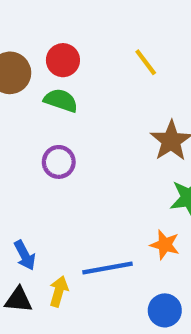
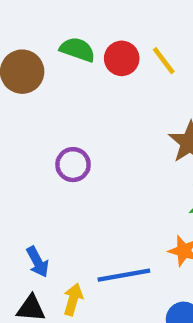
red circle: (63, 60) -> (122, 58), moved
green semicircle: (61, 100) -> (77, 50), moved

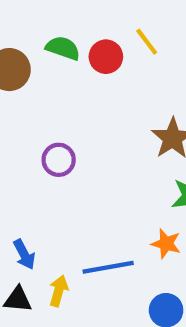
yellow line: (164, 61) -> (147, 42), moved

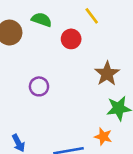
red circle: (106, 57) -> (71, 39), moved

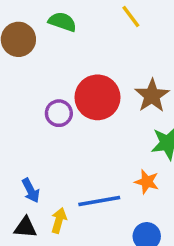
red circle: (71, 39) -> (98, 97), moved, size x1.6

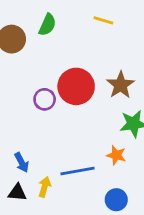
yellow line: (131, 17) -> (103, 20), turned -36
green semicircle: (62, 22) -> (47, 25), turned 95

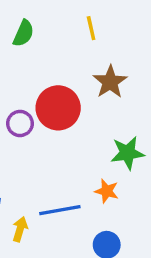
yellow line: (103, 20) -> (91, 28), turned 60
brown star: (121, 85) -> (110, 82), moved

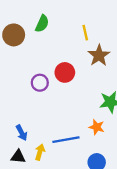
yellow line: (91, 28) -> (85, 33), moved
red circle: (58, 108) -> (65, 72), size x0.7

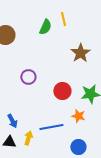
green semicircle: (42, 24) -> (45, 27), moved
yellow line: (85, 33) -> (63, 19), moved
red circle: (65, 72) -> (62, 91), moved

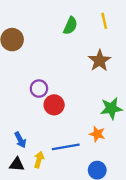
yellow line: (63, 19) -> (104, 21), moved
green semicircle: (45, 27) -> (70, 26), moved
red circle: (62, 91) -> (54, 105), moved

